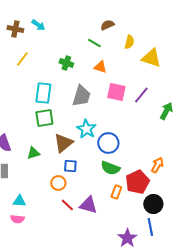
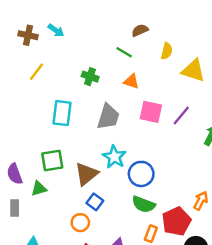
green square: (44, 118) -> (52, 161), moved
green triangle: (33, 153) -> (39, 189), moved
blue square: (70, 166) -> (95, 202), turned 32

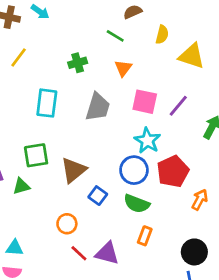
green cross: (90, 77) -> (78, 63), turned -35
orange triangle: (131, 81) -> (123, 68), turned 49
cyan star: (114, 157) -> (147, 141), moved
blue square: (95, 202) -> (98, 196), moved
red pentagon: (176, 221) -> (173, 171), moved

